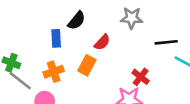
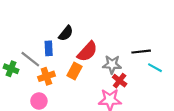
gray star: (132, 18) -> (112, 64), moved
red semicircle: (102, 42) -> (87, 52), size x1.5
gray line: (20, 81) -> (30, 59), moved

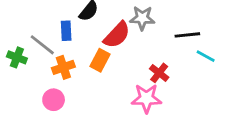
gray star: (112, 64) -> (142, 18), moved

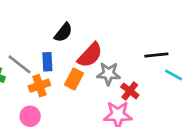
gray star: (142, 18) -> (109, 74), moved
blue rectangle: (66, 31) -> (47, 62), moved

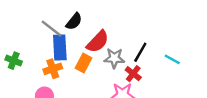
black line: (156, 55) -> (140, 52), moved, turned -54
blue rectangle: (47, 62) -> (60, 48), size x1.5
gray line: (19, 64) -> (52, 29), moved

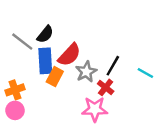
blue rectangle: (60, 48) -> (45, 61), moved
gray star: (114, 58) -> (86, 72), turned -30
orange cross: (53, 69) -> (15, 90), moved

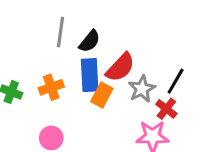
gray line: (22, 42) -> (60, 32), moved, turned 60
orange cross: (15, 90) -> (51, 87), moved

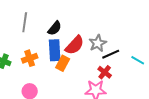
gray line: (60, 32) -> (25, 22), moved
black line: (176, 81) -> (111, 54), turned 36
gray star: (142, 89) -> (98, 43), moved

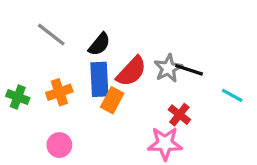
gray line: (25, 22) -> (51, 35), turned -60
black line: (111, 54) -> (189, 70), moved, turned 42

